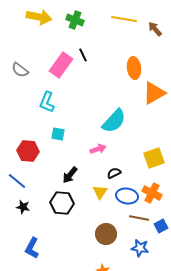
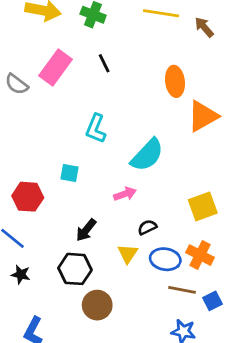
pink rectangle: (61, 65) -> (56, 67), moved
cyan L-shape: (47, 102) -> (96, 129), moved
brown circle: (106, 234) -> (97, 305), moved

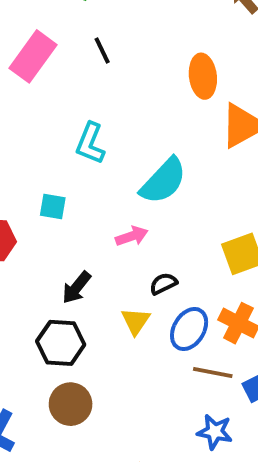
blue ellipse: (165, 259) -> (189, 329), turned -68
brown circle: (97, 305) -> (71, 404), moved

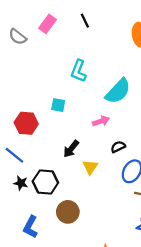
pink rectangle: (33, 56) -> (48, 24), size x0.7
yellow triangle: (136, 321) -> (90, 167), moved
black hexagon: (61, 343) -> (45, 182), moved

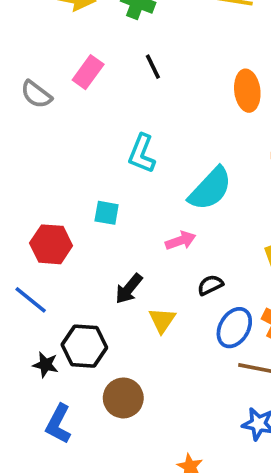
black star: (21, 183) -> (45, 365), moved

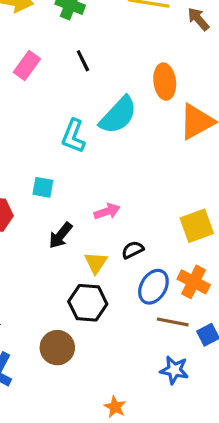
cyan semicircle: (210, 189) -> (118, 115), moved
black arrow: (129, 289) -> (61, 235), moved
yellow triangle: (162, 320) -> (96, 263), moved
black hexagon: (84, 346) -> (88, 303), moved

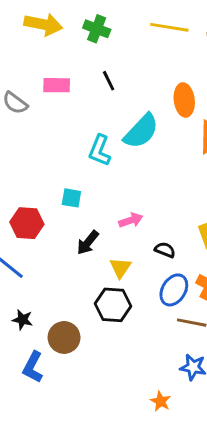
pink rectangle: (27, 66) -> (57, 85), turned 55
black semicircle: (133, 250) -> (165, 250), moved, turned 48
brown circle: (57, 348) -> (64, 337), moved
orange star: (115, 407) -> (160, 401), moved

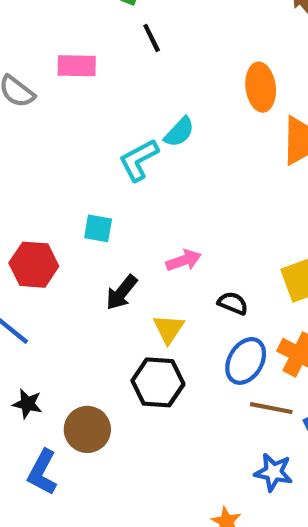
black line: (109, 81) -> (152, 38), moved
cyan semicircle: (141, 131) -> (179, 132), moved, size x0.6
cyan L-shape: (100, 150) -> (139, 160), turned 40

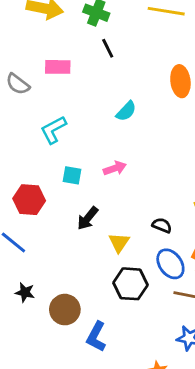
cyan L-shape: (139, 160) -> (53, 130), moved
pink arrow: (184, 260) -> (115, 168), moved
blue ellipse: (246, 361) -> (170, 264), turned -68
black hexagon: (158, 382) -> (130, 284), moved
blue L-shape: (42, 472) -> (96, 337), moved

